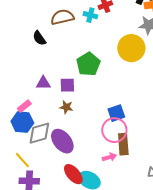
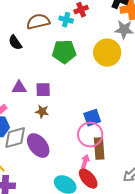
green pentagon: (88, 64) -> (64, 52), moved, turned 30
pink arrow: (109, 157) -> (85, 162), turned -56
red ellipse: (73, 174) -> (88, 179), moved

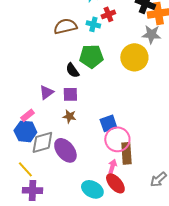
black semicircle: (15, 43) -> (72, 70), moved
purple triangle: (19, 88) -> (46, 92), turned -35
blue square: (92, 118) -> (108, 123), moved

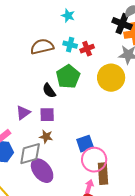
red cross: (108, 14) -> (87, 49), moved
green pentagon: (91, 56) -> (68, 77), turned -30
gray diamond: (42, 142) -> (30, 154), moved

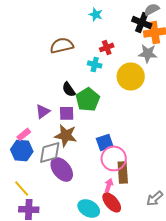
cyan star: (68, 16) -> (96, 14), moved
cyan cross: (70, 45) -> (95, 64), moved
green pentagon: (68, 77) -> (88, 99), moved
brown star: (46, 137) -> (66, 135), size x1.6

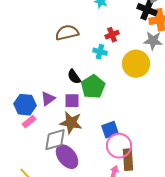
blue hexagon: (22, 150) -> (25, 105), moved

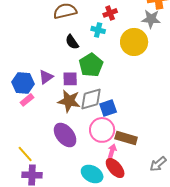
black semicircle: (74, 77) -> (72, 42), moved
gray diamond: (55, 140) -> (91, 99), moved
pink circle: (119, 146) -> (102, 130), moved
brown rectangle: (128, 160) -> (126, 138), turned -70

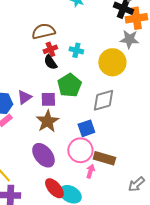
red cross: (110, 13) -> (50, 49), moved
gray diamond: (91, 99) -> (103, 100), moved
brown star: (69, 101) -> (47, 121), turned 30
red ellipse: (115, 168) -> (54, 188), moved

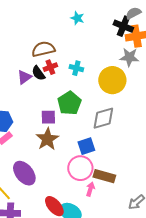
black semicircle: (50, 62) -> (38, 73), moved
purple triangle: (24, 97) -> (24, 77), moved
purple ellipse: (43, 155) -> (24, 173), moved

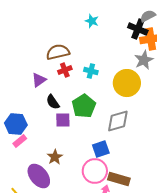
gray star: (129, 57) -> (144, 60), turned -30
black semicircle: (38, 73) -> (53, 102), moved
brown star: (47, 139) -> (55, 157), moved, size x0.7

